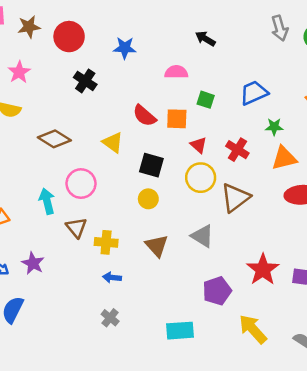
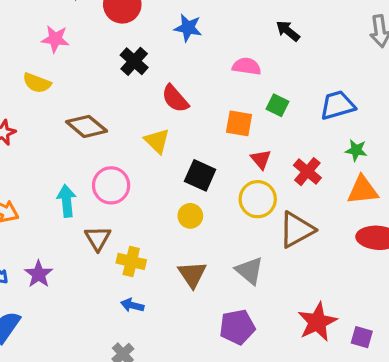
pink star: (19, 72) -> (55, 39), turned 30
red semicircle: (144, 116) -> (175, 99), moved
purple pentagon: (217, 291) -> (237, 327), moved

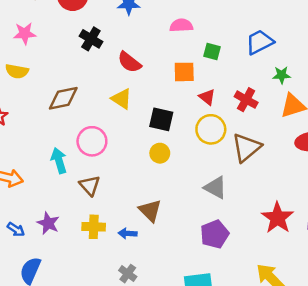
brown diamond: (87, 126) -> (63, 98), turned -40
yellow cross: (131, 261) -> (94, 227), moved
brown triangle: (192, 274) -> (150, 211), moved

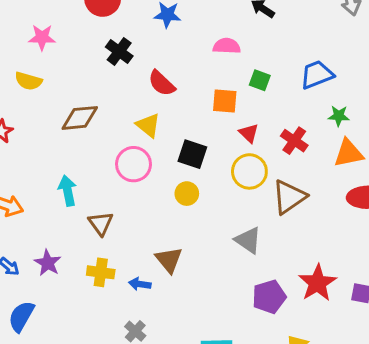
pink circle: (92, 141) -> (134, 164), moved
purple pentagon: (214, 234) -> (269, 297), moved

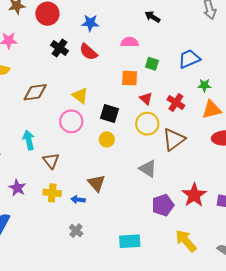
red semicircle: (162, 83) -> (88, 52), moved

